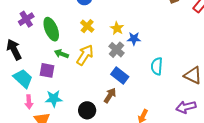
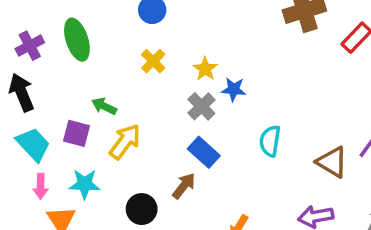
purple cross: (26, 19) -> (30, 46), moved
green ellipse: (51, 29) -> (77, 40), moved
yellow arrow: (85, 55) -> (125, 142), moved

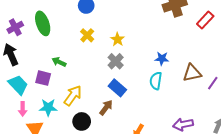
blue star: (234, 89) -> (162, 59), moved
yellow arrow: (125, 142) -> (73, 96), moved
brown triangle: (332, 162) -> (192, 73), moved, turned -42

